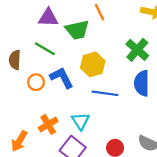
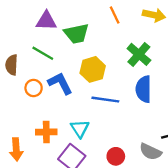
orange line: (99, 12) -> (115, 15), moved
orange cross: (48, 124) -> (46, 132), turned 30
orange arrow: (19, 141) -> (16, 149), turned -35

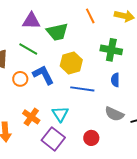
green cross: (139, 54) -> (111, 50), turned -30
blue semicircle: (144, 89) -> (115, 80), size x0.6
orange cross: (46, 132) -> (31, 117), turned 36
gray semicircle: (151, 152) -> (114, 114), moved

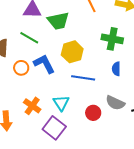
red circle: (91, 138) -> (93, 113), moved

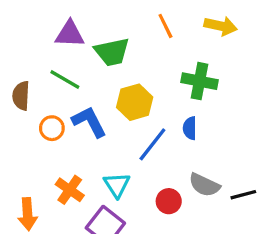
blue semicircle: (116, 69) -> (190, 128), moved
blue line: (83, 78) -> (152, 144), turned -60

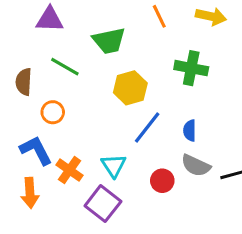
purple triangle: (70, 34) -> (50, 19), moved
blue L-shape: (89, 122) -> (36, 150), moved
blue semicircle: (190, 128) -> (190, 131), moved

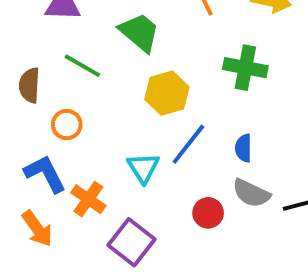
green trapezoid: (109, 41) -> (139, 32), turned -128
cyan triangle: (114, 166) -> (143, 168), moved
orange arrow: (30, 193) -> (37, 229), turned -32

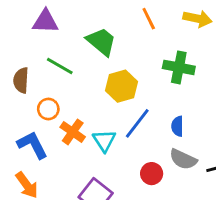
orange cross: (88, 199) -> (73, 132), moved

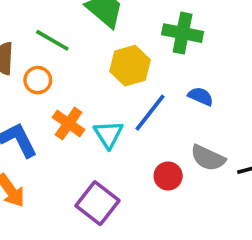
green cross: (179, 67) -> (183, 33), moved
orange circle: (48, 109) -> (38, 80), moved
blue semicircle: (177, 126) -> (201, 96), moved, turned 114

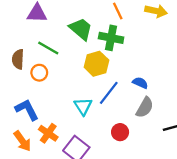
green cross: (183, 33) -> (111, 38), moved
orange cross: (69, 124) -> (48, 133), moved
gray semicircle: (208, 158) -> (145, 107), moved, turned -85

